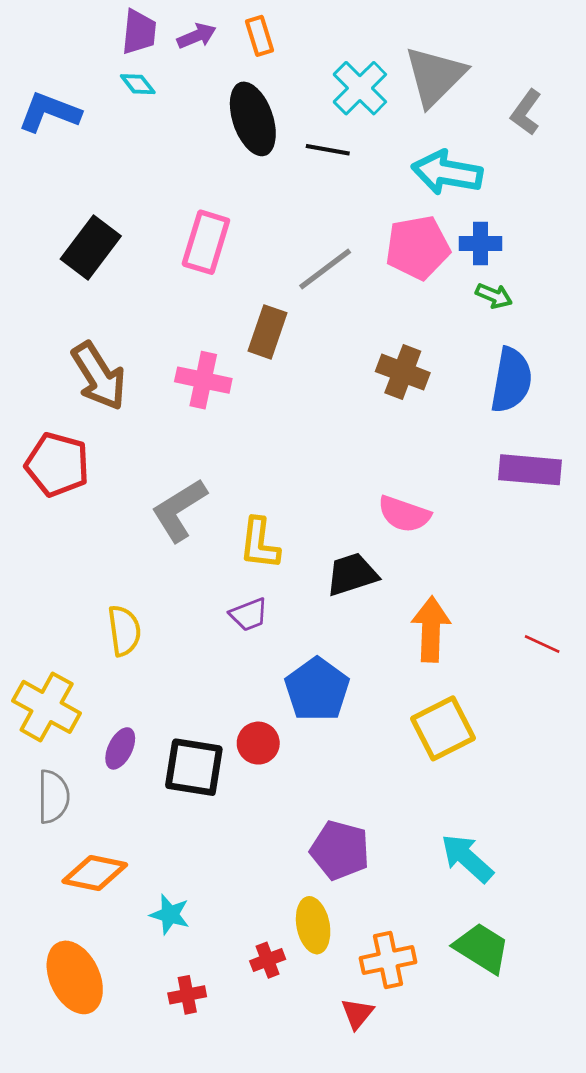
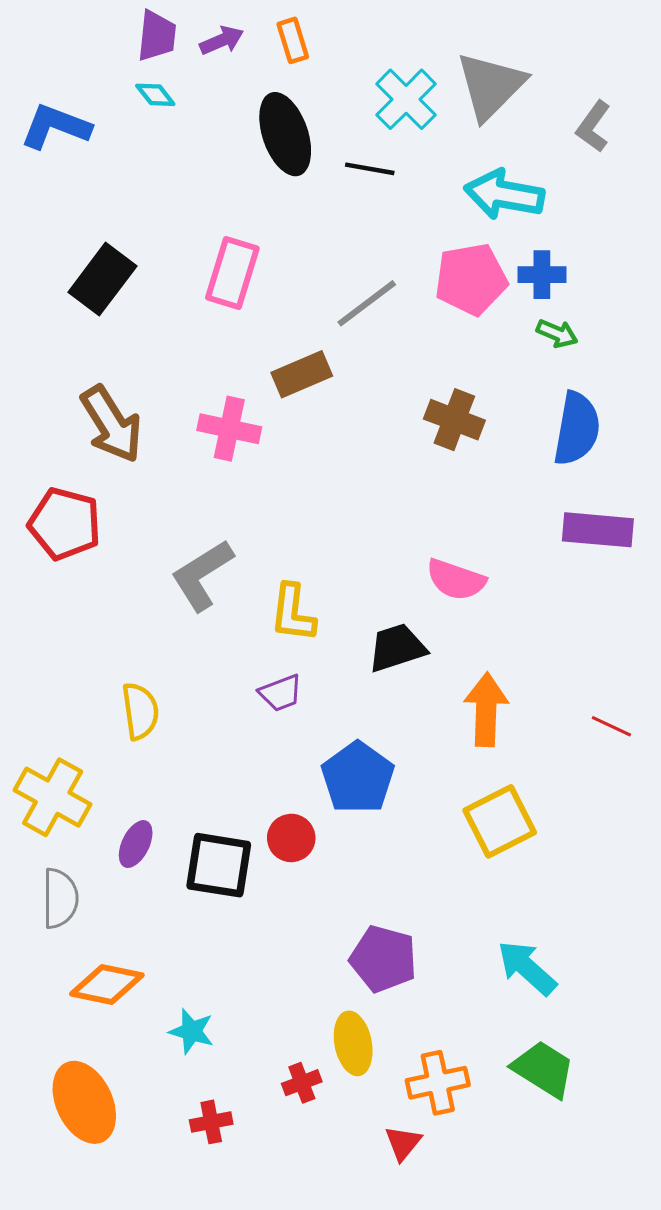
brown rectangle: (268, 332) -> (302, 374), turned 48

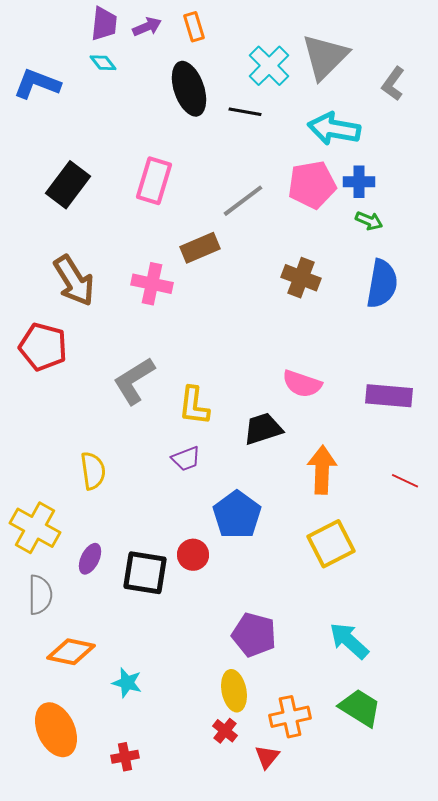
purple rectangle: (598, 530) -> (389, 396), moved
red cross: (302, 1083) -> (225, 731), moved, turned -30
red cross: (211, 1122) -> (125, 757), moved

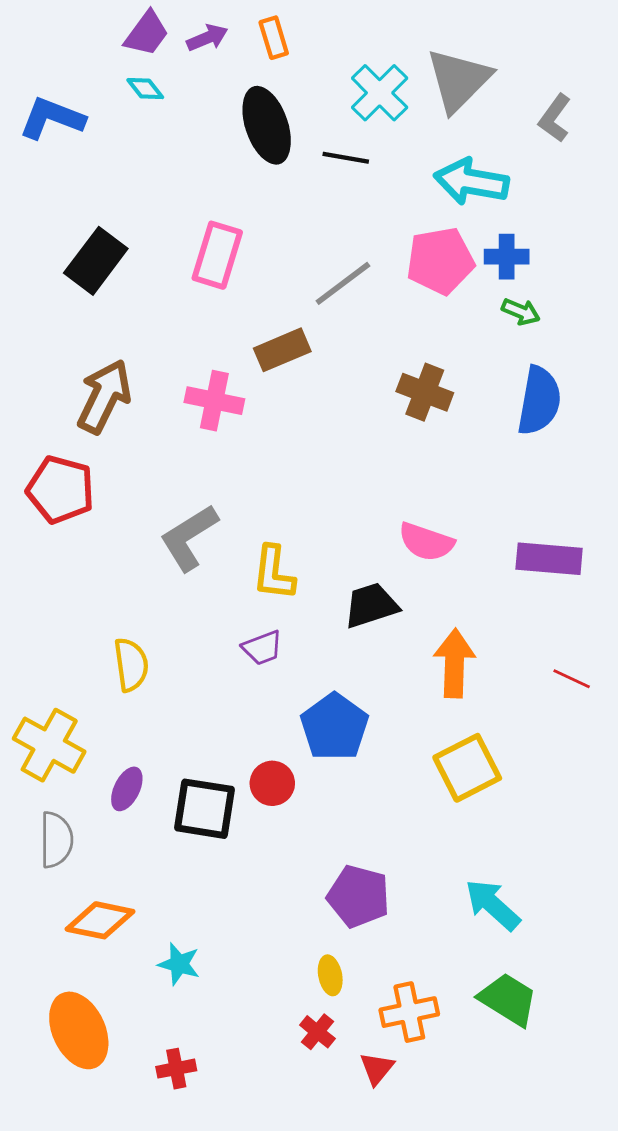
purple trapezoid: (104, 24) -> (147, 33), turned 30
brown arrow: (74, 281) -> (104, 396), turned -122
yellow ellipse: (234, 691) -> (330, 975), size x0.7

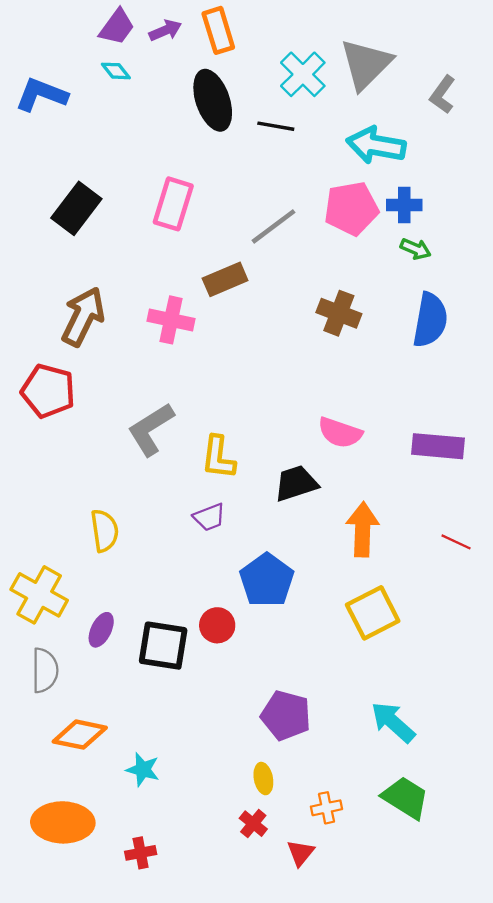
orange rectangle: (274, 38) -> (218, 30), size x1.4
orange cross: (409, 1012) -> (326, 808), size x0.7
orange ellipse: (79, 1030) -> (63, 822), turned -64

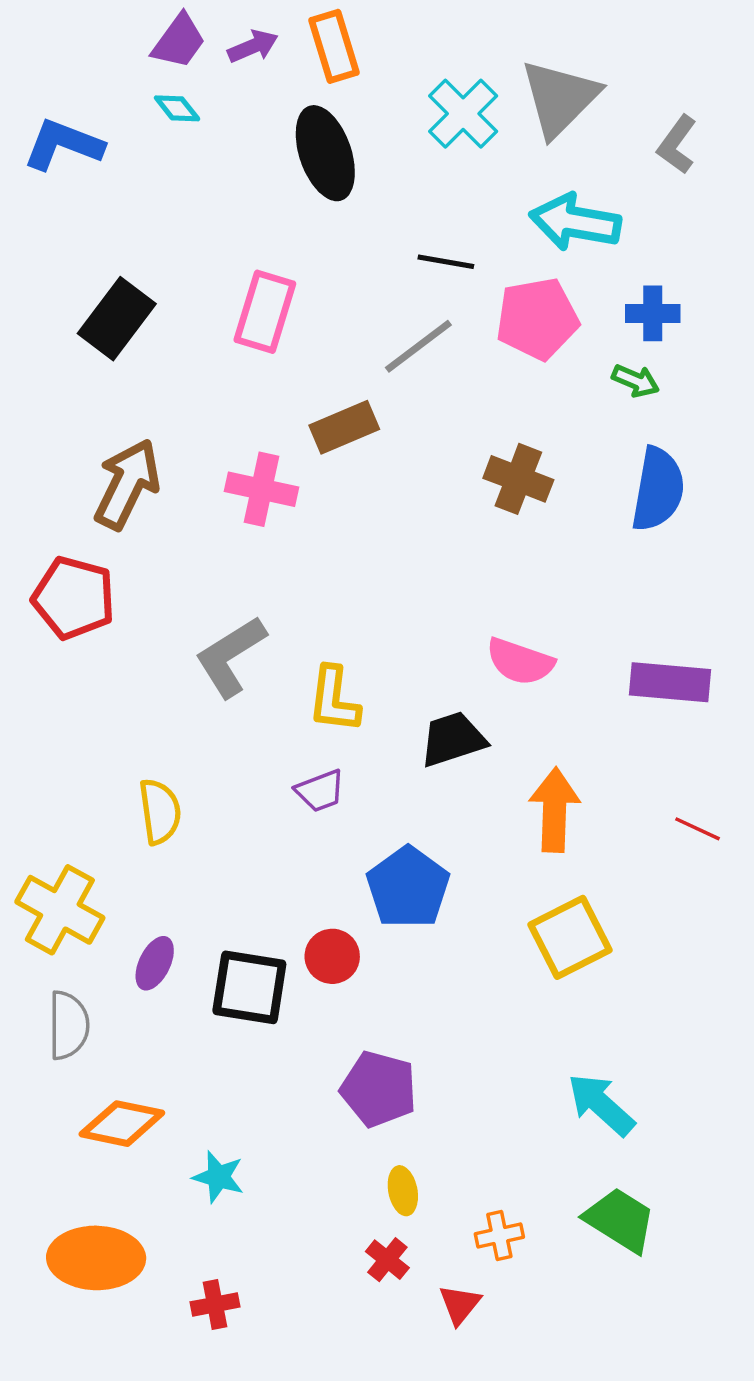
black line: (276, 126) -> (446, 262), moved
blue cross: (404, 205) -> (653, 313), moved
purple pentagon: (286, 715) -> (379, 1089), moved

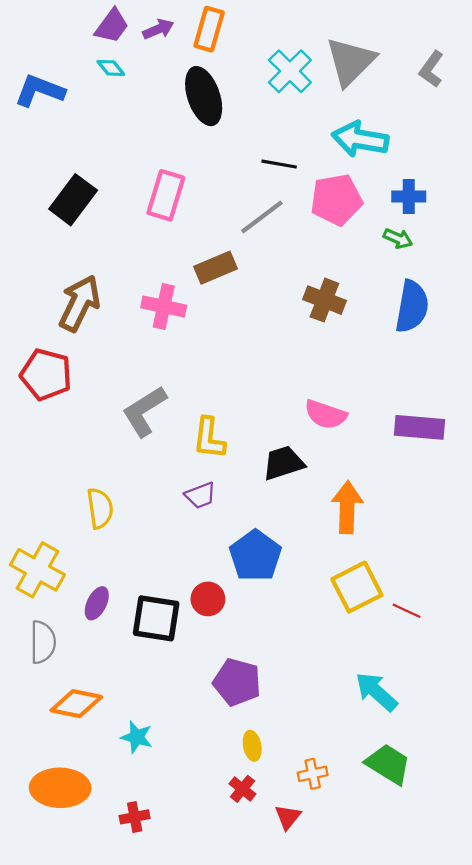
orange rectangle: (334, 46) -> (209, 29), turned 33
gray L-shape: (677, 145) -> (431, 69), moved
red line: (698, 829) -> (407, 611), moved

